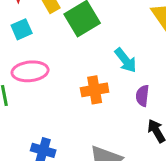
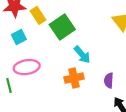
cyan arrow: (126, 60) -> (82, 55), moved

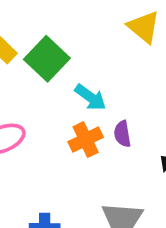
purple semicircle: (109, 80) -> (122, 134), moved

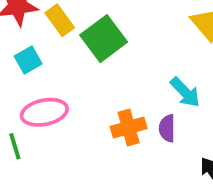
cyan arrow: (90, 97) -> (185, 92), moved

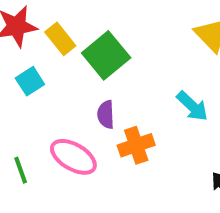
pink ellipse: (44, 112) -> (73, 157), moved, turned 45
purple semicircle: (167, 128) -> (106, 115), moved

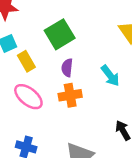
yellow rectangle: (60, 39) -> (26, 61), moved
purple semicircle: (106, 115) -> (67, 68), moved

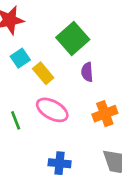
orange cross: (70, 95) -> (105, 114), moved

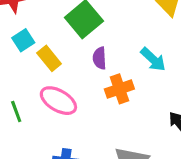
orange cross: (105, 114) -> (119, 89), moved

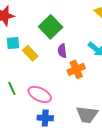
cyan square: (23, 40) -> (13, 43), turned 32
pink ellipse: (58, 101) -> (40, 94), moved

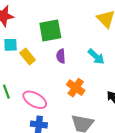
green square: (51, 27) -> (50, 31), turned 30
orange cross: (76, 69) -> (76, 88), moved, turned -36

